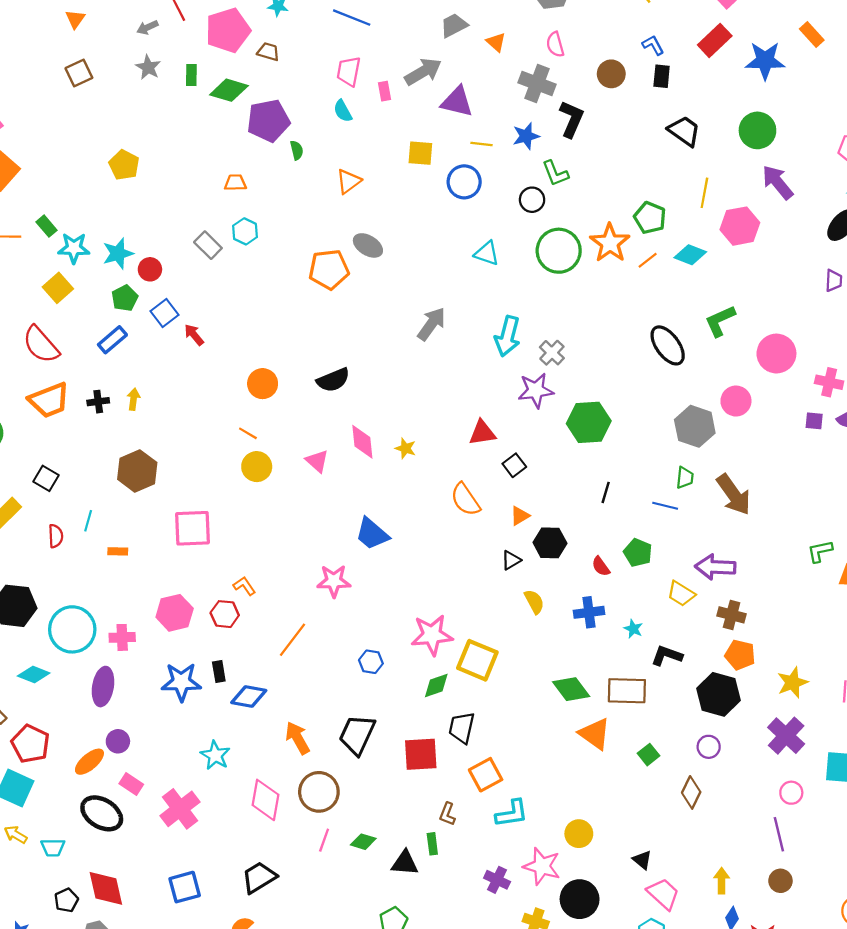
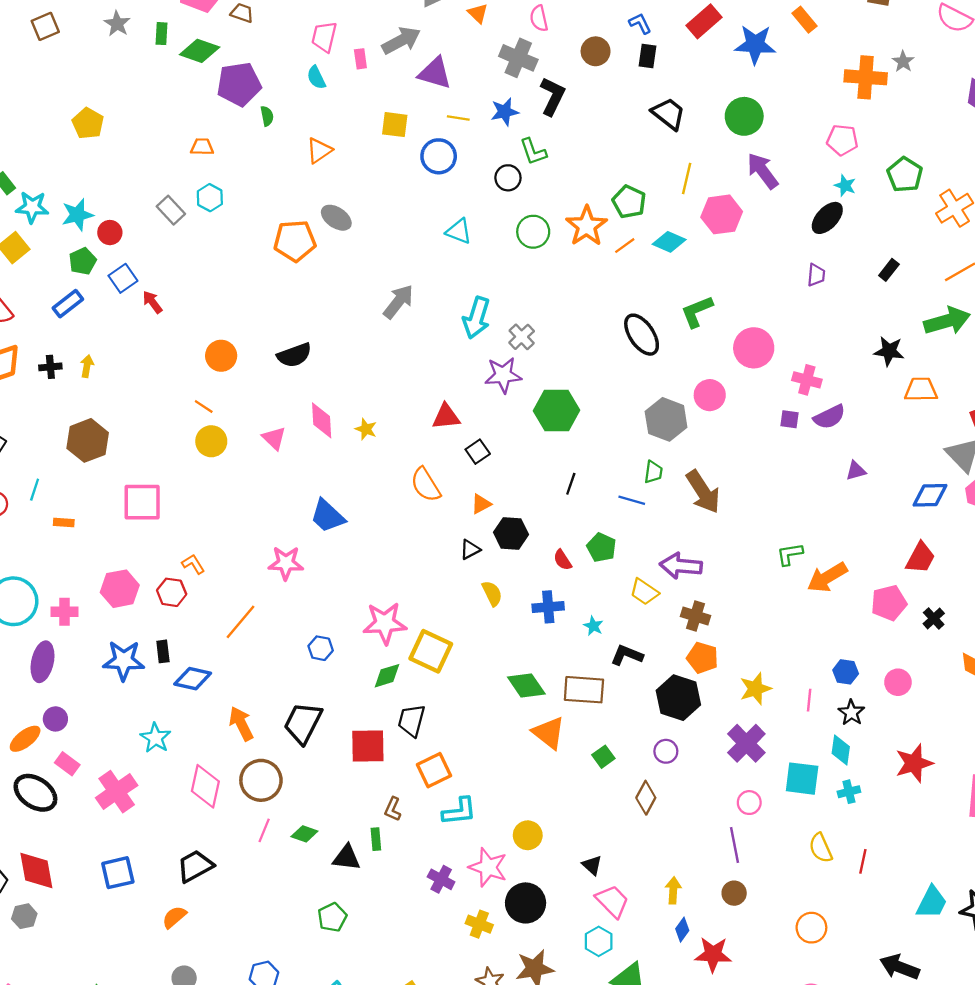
green circle: (559, 251) -> (533, 232), size x0.7

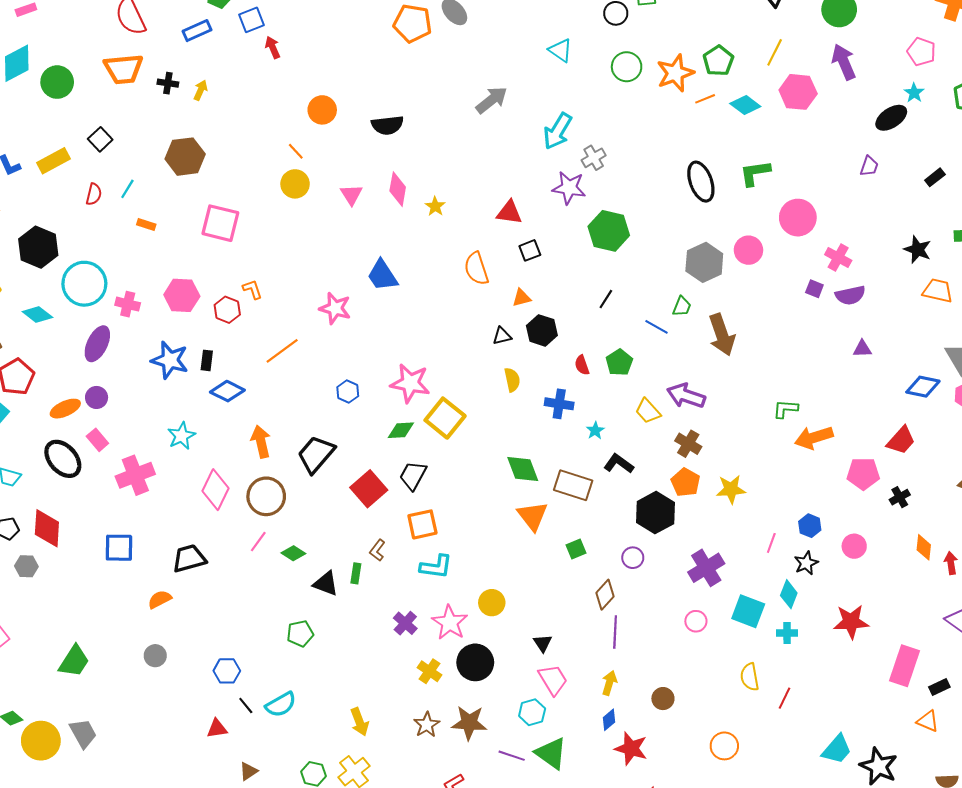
yellow star: (755, 689) -> (731, 489), moved
red square: (368, 746) -> (369, 489), turned 36
purple line: (735, 845) -> (615, 632), moved

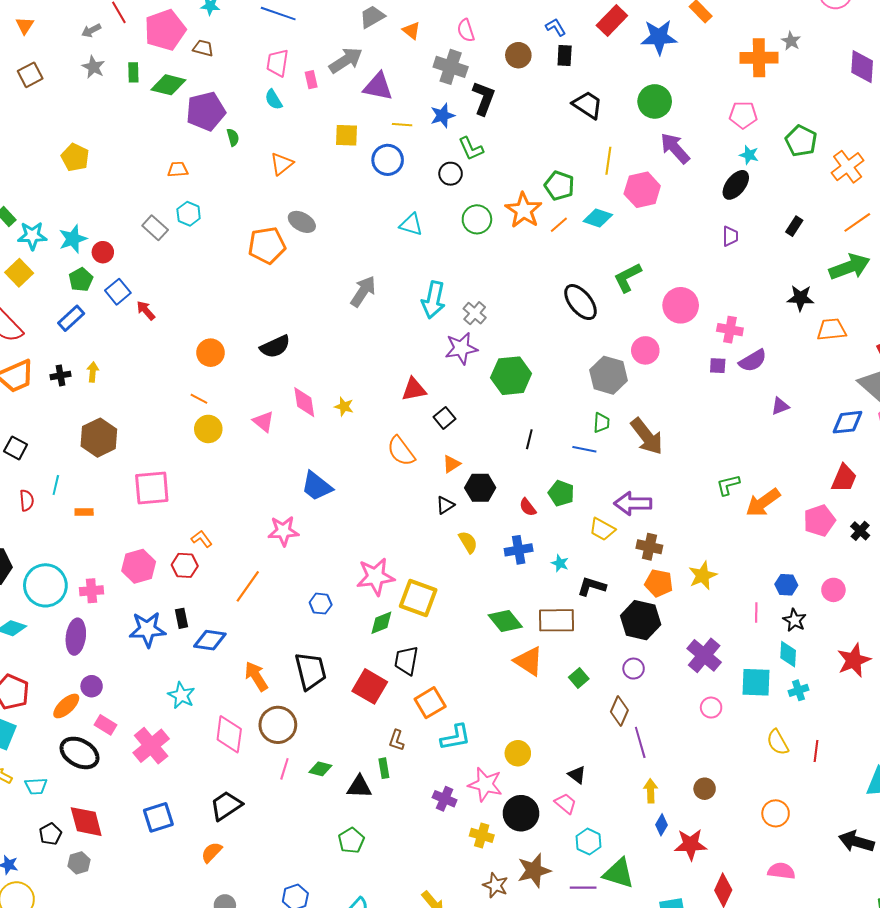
black trapezoid: (316, 454) -> (311, 671), turned 144
pink trapezoid: (553, 680) -> (565, 803), moved, size x0.7

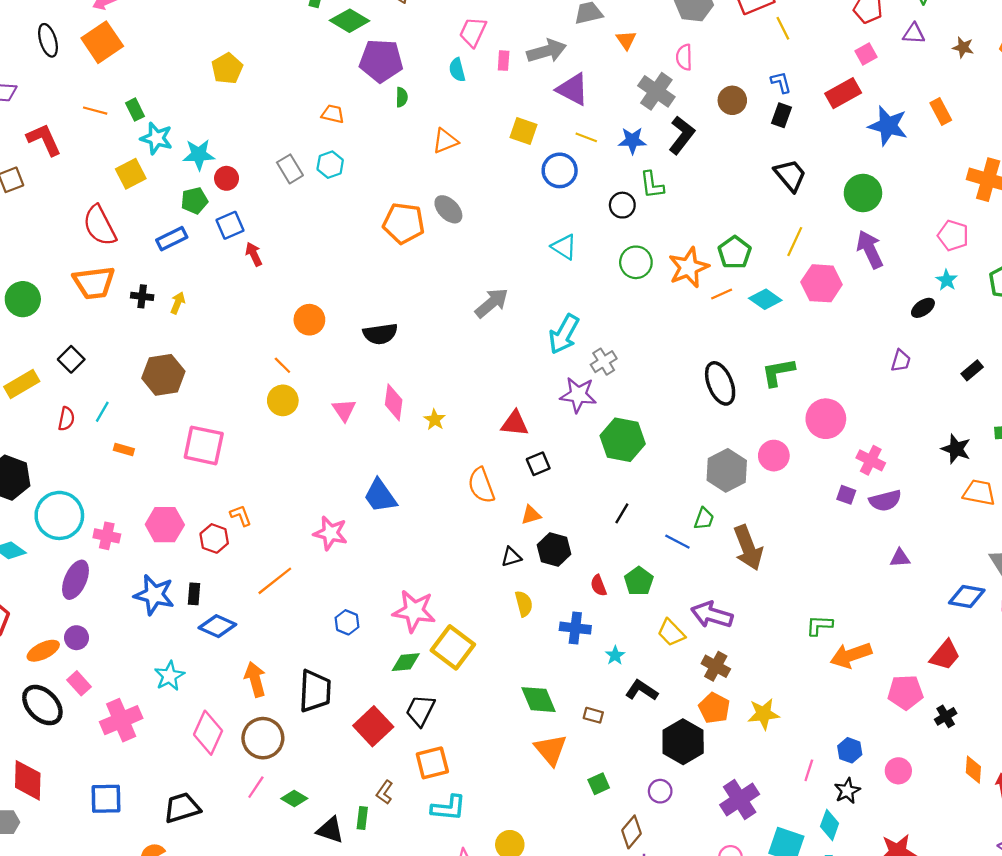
black ellipse: (736, 185) -> (923, 308), size x0.7
brown rectangle: (556, 620) -> (593, 715), size x0.5

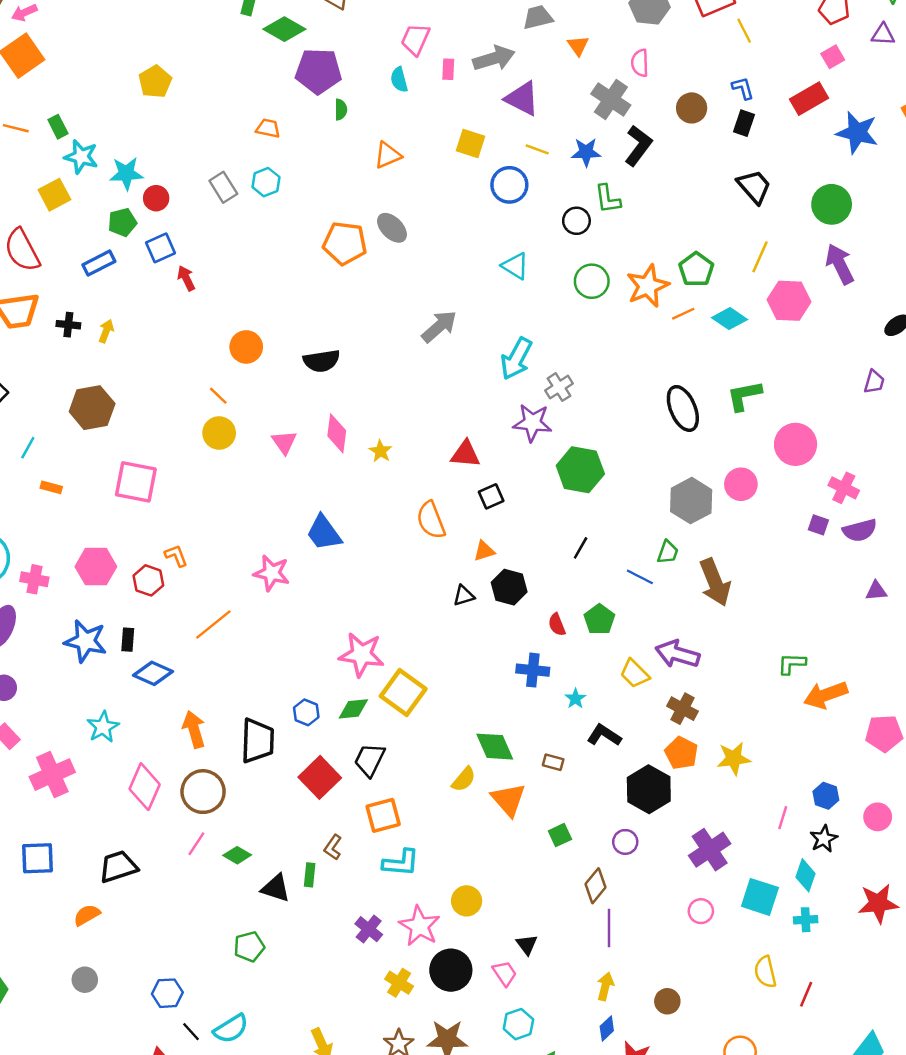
yellow semicircle: (524, 604) -> (464, 779), moved, turned 55
blue hexagon: (347, 622) -> (306, 712), moved

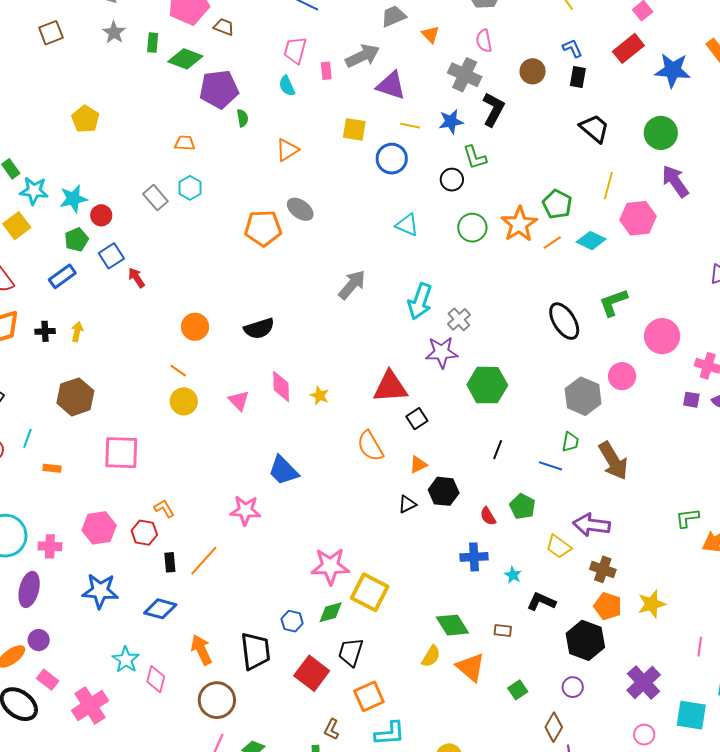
red triangle: (465, 454) -> (390, 387), size x1.4
black rectangle: (128, 640) -> (170, 562), moved
pink diamond: (145, 787) -> (156, 679), moved, size x0.7

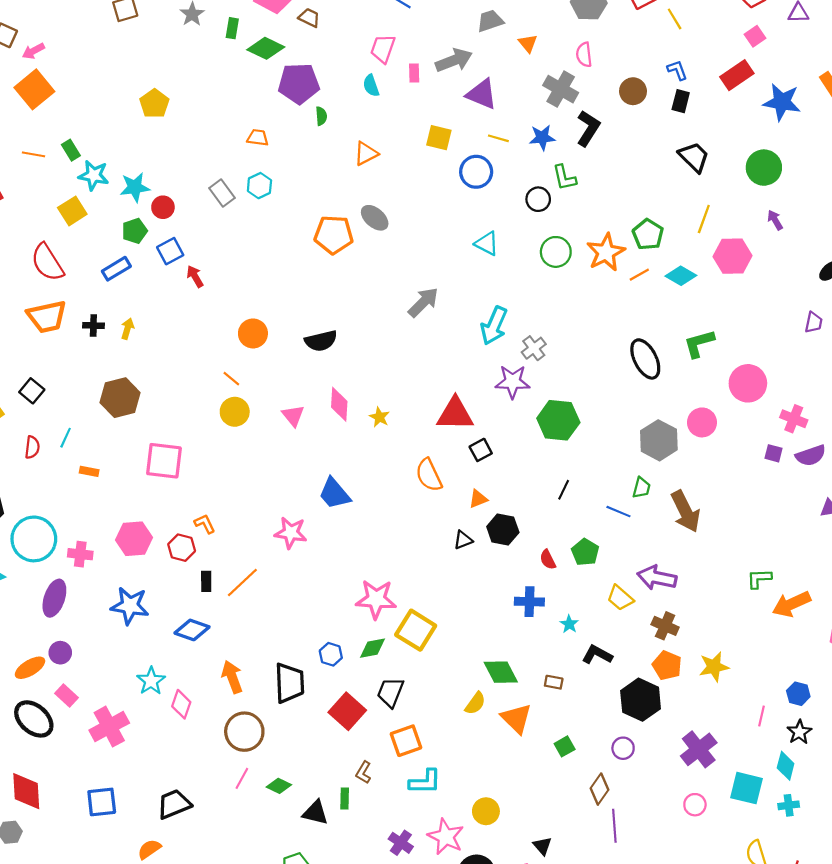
purple arrow: (675, 181) -> (775, 220), size x0.6

